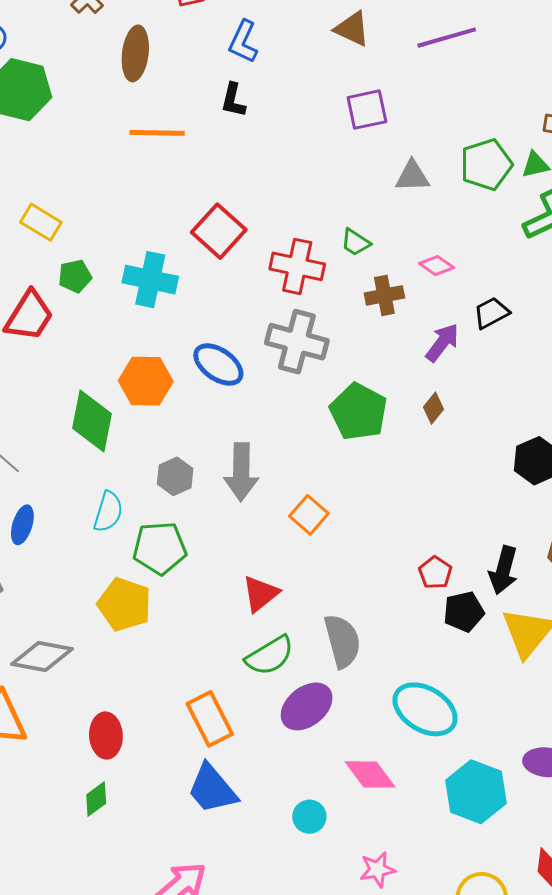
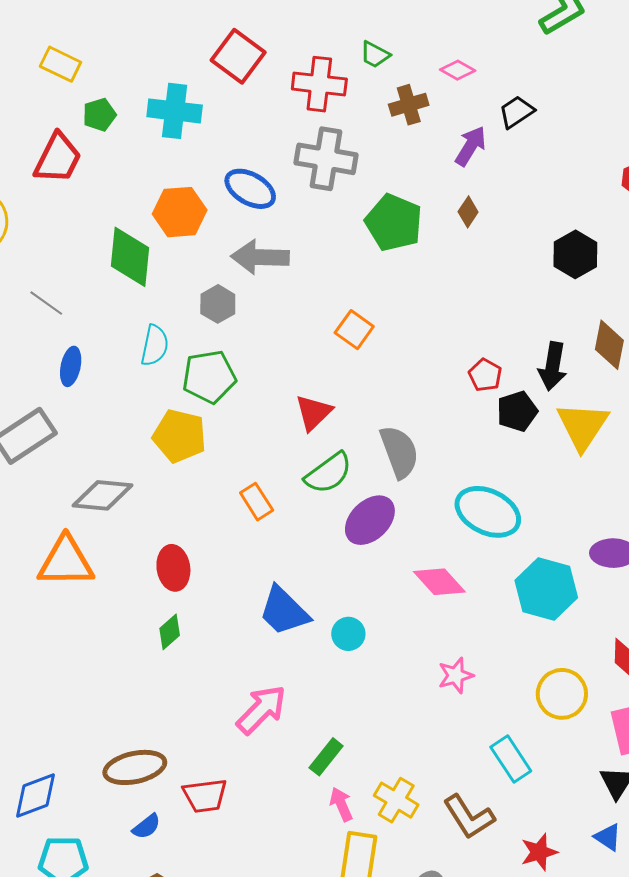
gray arrow: (241, 472) -> (260, 257), moved, turned 96
orange rectangle: (210, 719) -> (257, 502), moved, size x0.7
cyan circle: (309, 817) -> (348, 634), moved

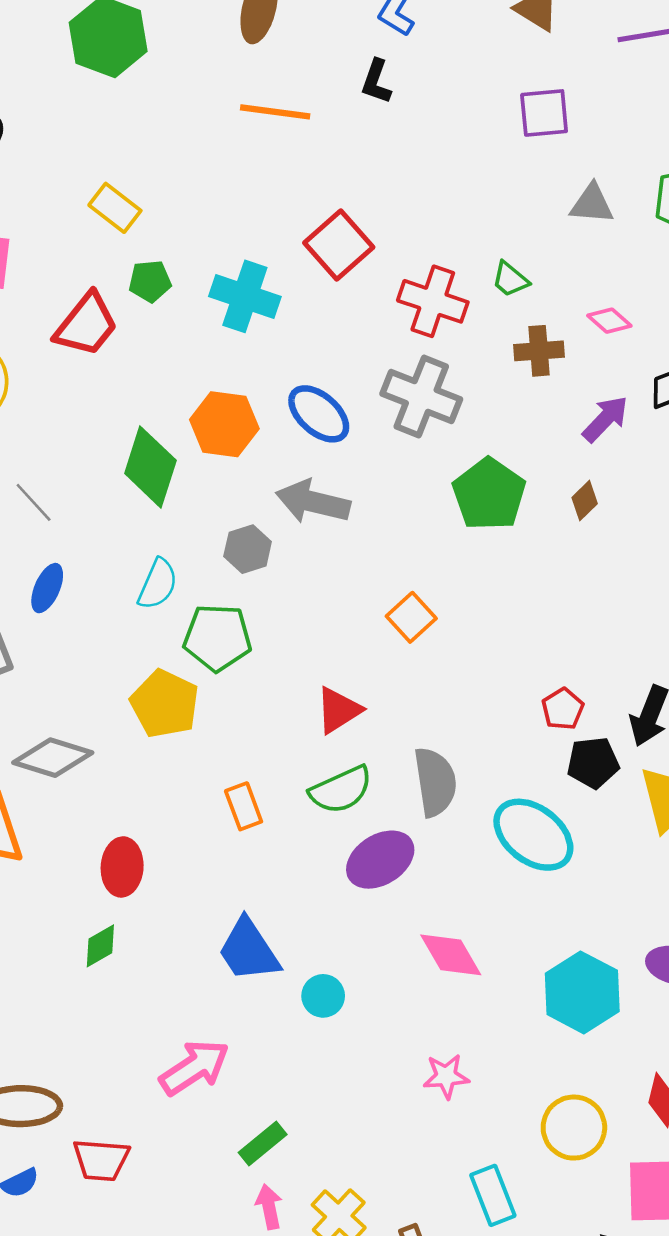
cyan ellipse: (488, 512) -> (533, 835), moved

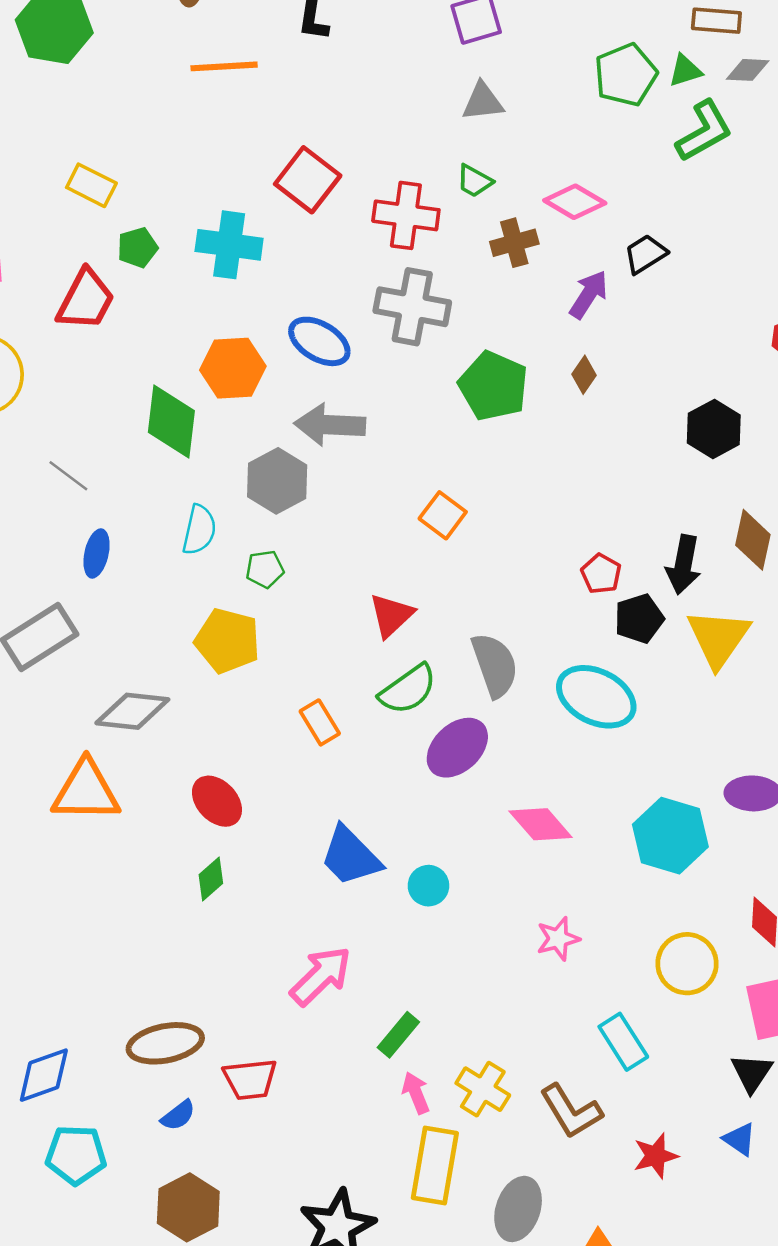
gray triangle: (592, 204) -> (483, 102), moved
pink diamond: (609, 321) -> (575, 202), size x1.4
gray hexagon: (248, 549) -> (277, 481), size x1.4
green pentagon: (217, 638) -> (265, 569), size x0.6
red ellipse: (122, 867) -> (217, 801), turned -36

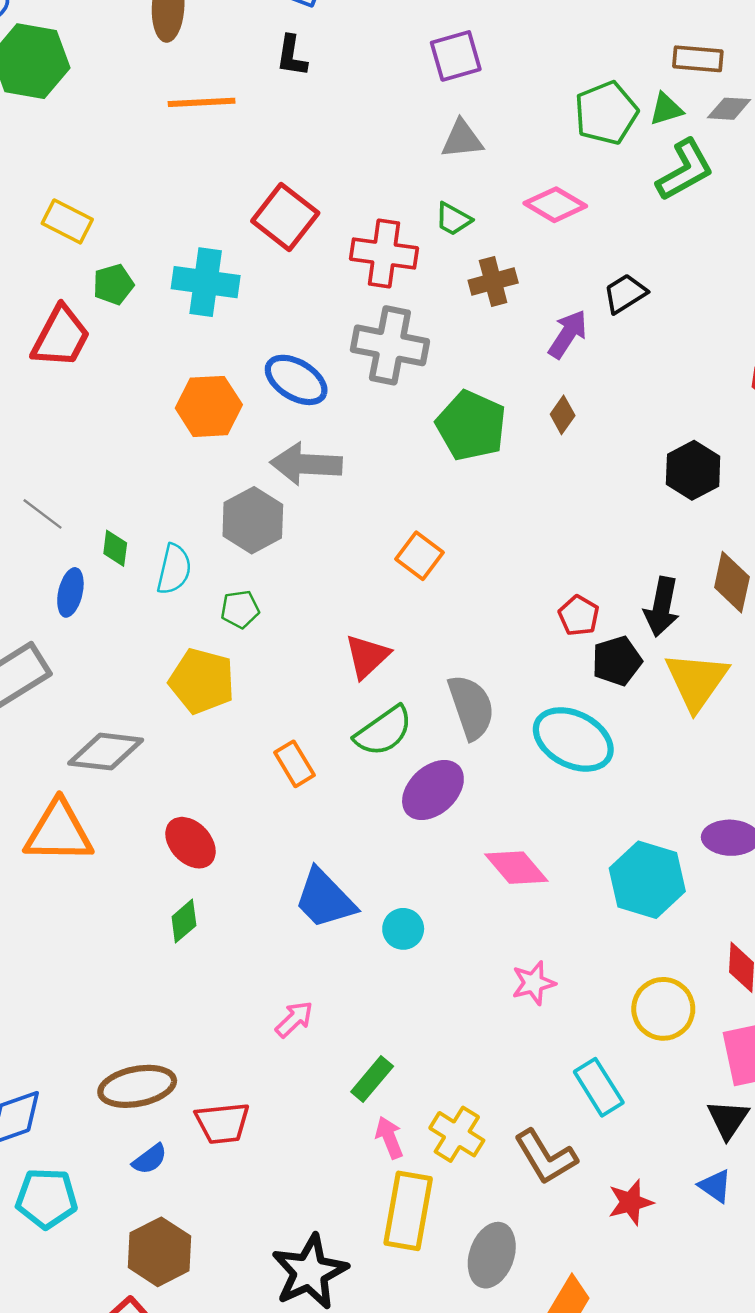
pink diamond: (575, 202) -> (555, 205), moved
green diamond: (171, 421) -> (115, 548), moved, size x0.5
pink arrow: (321, 976) -> (294, 1019), size x0.6

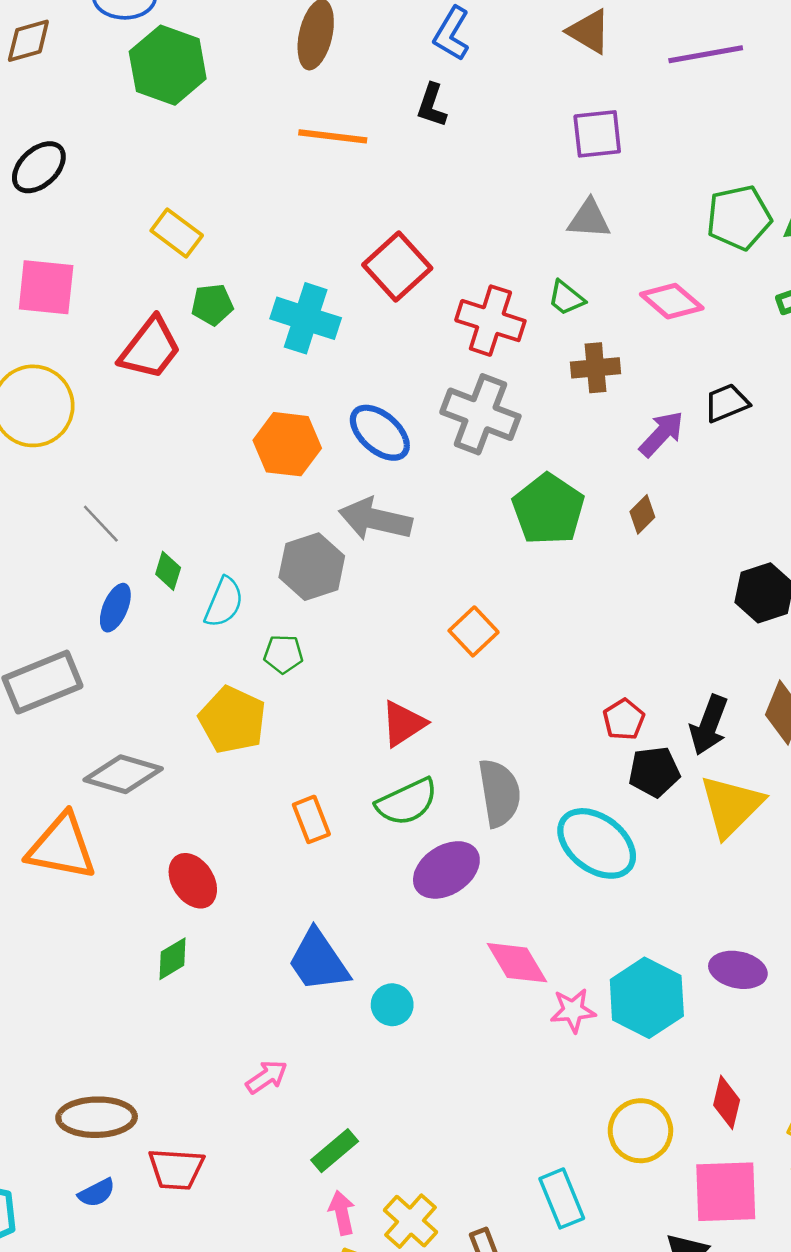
pink star: (533, 983) -> (573, 1010), moved

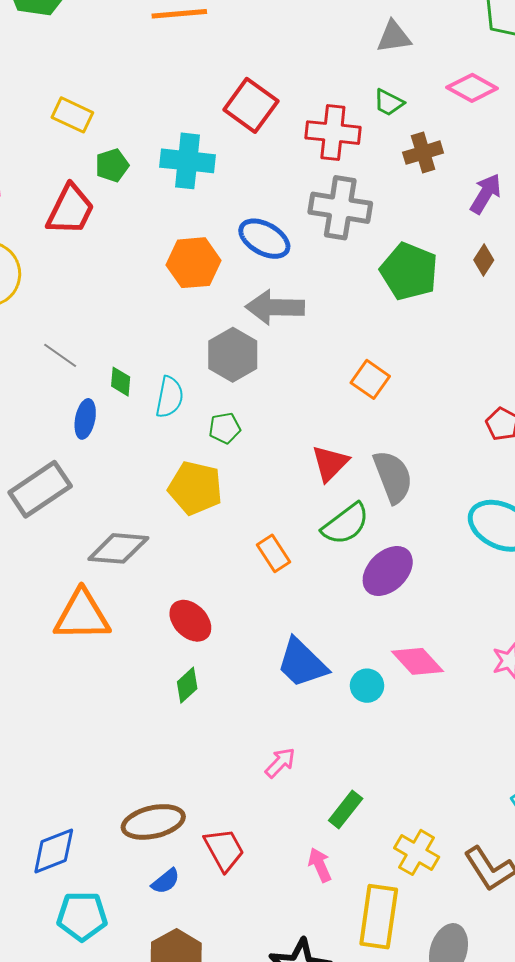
gray semicircle: (499, 793) -> (393, 477), moved
pink diamond: (517, 963) -> (417, 661), moved
red trapezoid: (176, 1169) -> (224, 850), turned -111
pink arrow: (342, 1213) -> (320, 865), moved

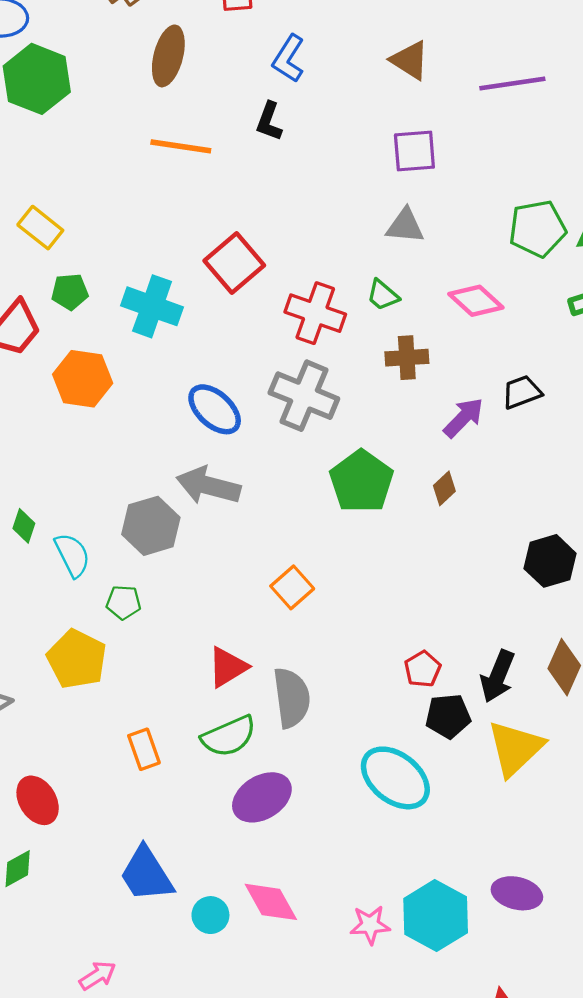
orange hexagon: (194, 263) -> (83, 379), moved
cyan semicircle: (169, 397) -> (72, 555), turned -51

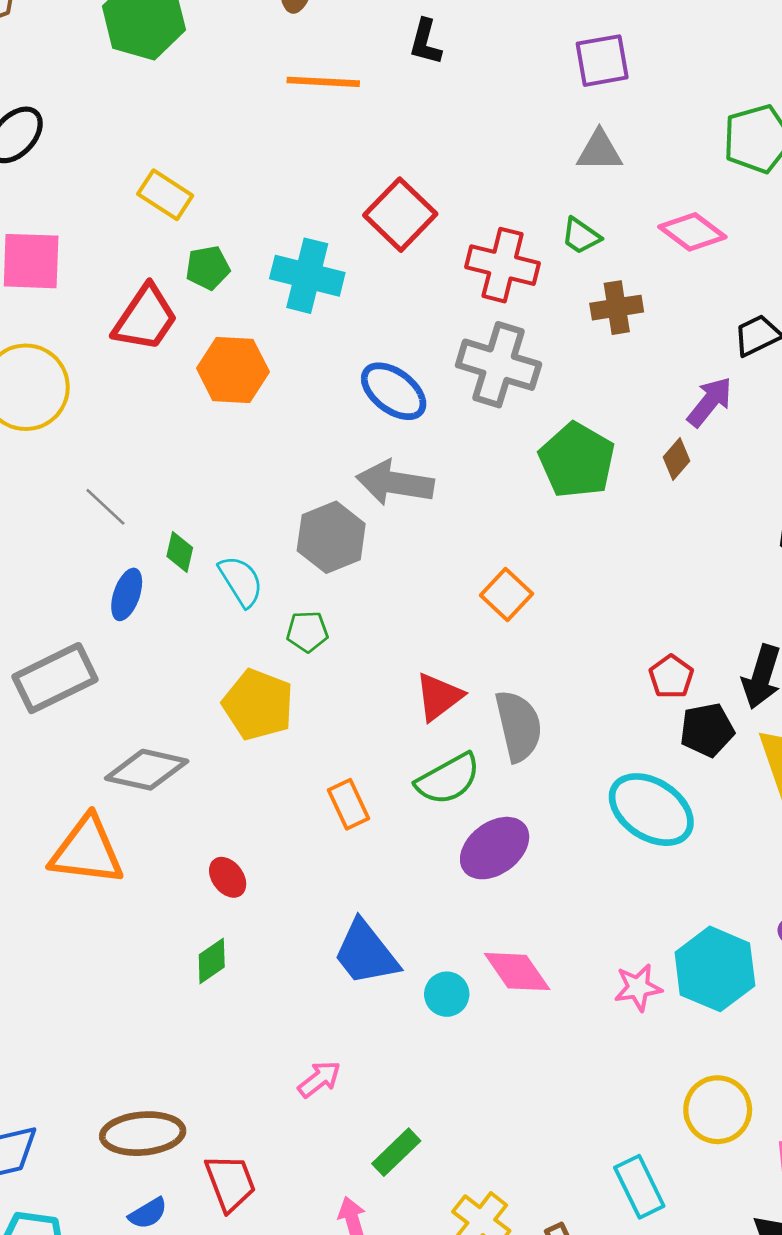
purple arrow: (463, 418) -> (710, 402), moved
red ellipse: (38, 800) -> (228, 877), size x0.7

